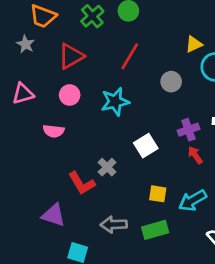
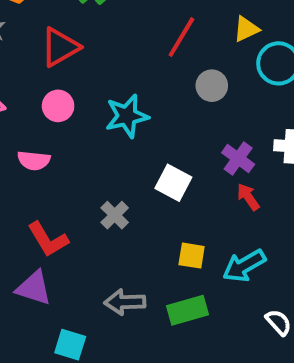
red line: (130, 56) -> (181, 37), moved
purple cross: (188, 130) -> (238, 158), turned -35
white square: (146, 146) -> (173, 183), turned -30
red L-shape: (82, 183) -> (48, 239), moved

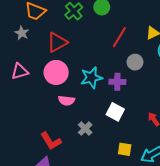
pink circle: (58, 106) -> (56, 72), size x1.5
purple cross: (238, 158) -> (117, 82), moved, turned -35
pink semicircle: (34, 161) -> (66, 100), moved

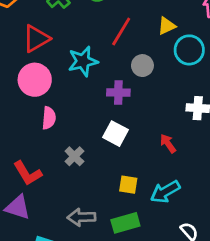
cyan star: (91, 78) -> (83, 61), moved
pink semicircle: (66, 100) -> (49, 118), turned -91

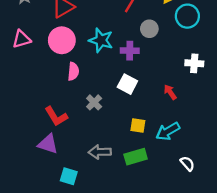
cyan star: (83, 61) -> (101, 40), moved, turned 30

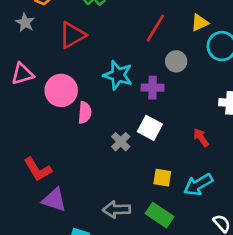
pink circle: (62, 40) -> (61, 90), moved
gray cross: (94, 102) -> (121, 142), moved
red L-shape: (56, 116) -> (38, 169), moved
green rectangle: (136, 157) -> (160, 215), turned 50

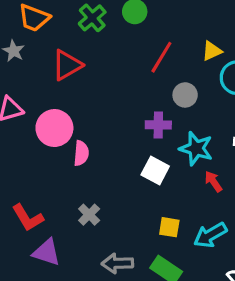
cyan star: (118, 75) -> (196, 148), moved
gray cross: (121, 142) -> (89, 215), moved

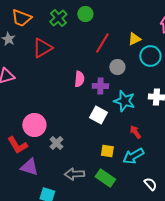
pink circle: (54, 128) -> (34, 125), moved
pink semicircle: (81, 153) -> (79, 79), moved
red arrow: (213, 182) -> (135, 132), moved

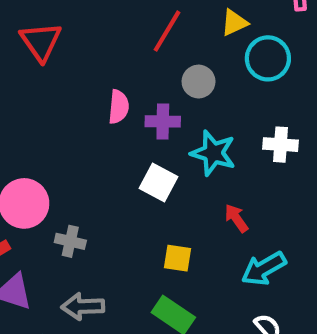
red triangle: (42, 48) -> (41, 42), turned -35
gray cross: (56, 143) -> (70, 241), turned -32
cyan arrow: (133, 156) -> (264, 269), moved
gray arrow: (74, 174) -> (83, 306), moved

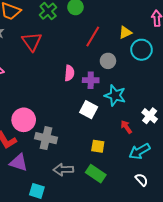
white cross: (281, 145) -> (150, 116), moved, turned 35
gray cross: (70, 241) -> (46, 138), size x1.5
gray arrow: (83, 306) -> (63, 170), moved

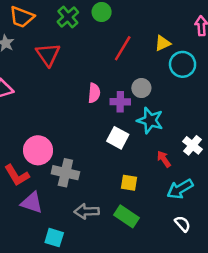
gray circle: (108, 61) -> (141, 88), moved

